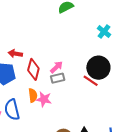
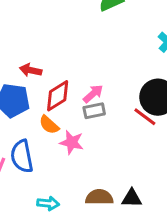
red diamond: (33, 69) -> (58, 96), turned 40
orange semicircle: (33, 95) -> (49, 125), moved, turned 136

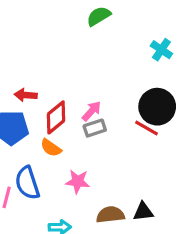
pink star: (72, 142) -> (78, 181), moved

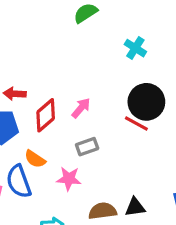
cyan cross: (161, 50) -> (135, 48), moved
gray rectangle: (95, 128) -> (87, 147), moved
orange semicircle: (51, 148) -> (35, 159), moved

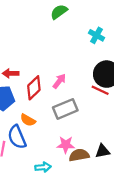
gray rectangle: (87, 147) -> (65, 109), size x1.5
pink star: (69, 179) -> (66, 145), moved

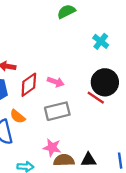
pink arrow: (59, 81) -> (56, 82), turned 63

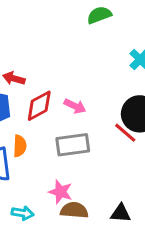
orange semicircle: (18, 116) -> (20, 146), turned -133
black triangle: (89, 160) -> (121, 213), moved

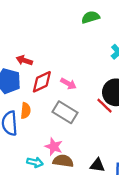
gray rectangle: (73, 145) -> (65, 112), turned 35
cyan arrow: (23, 213) -> (35, 162), moved

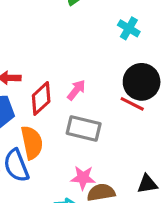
pink arrow: (68, 84) -> (76, 90), turned -63
orange semicircle: (26, 111) -> (32, 143), size x1.5

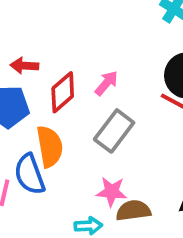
gray rectangle: (84, 129) -> (114, 131), turned -68

